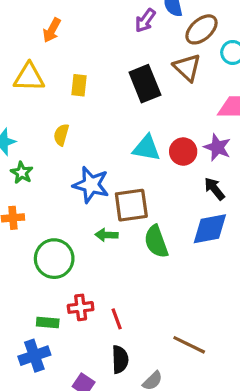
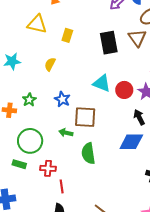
green star: (22, 173) -> (29, 100), moved
blue star: (91, 185) -> (62, 99), size x0.7
green semicircle: (156, 242) -> (88, 153), moved
red cross: (81, 307) -> (48, 168), moved
green rectangle: (48, 322) -> (19, 164), moved

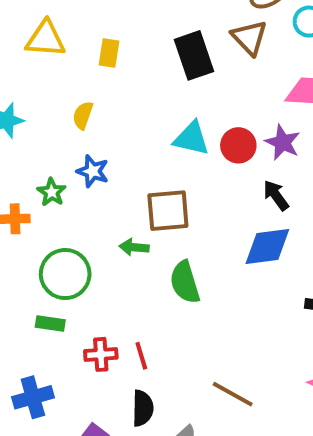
blue star: (62, 99) -> (93, 171), moved
red cross: (48, 168) -> (101, 354), moved

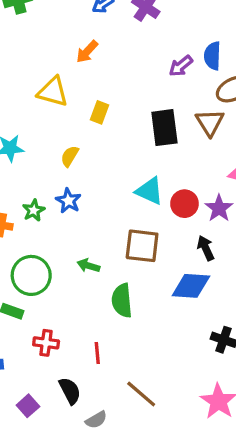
brown square: (168, 211) -> (142, 246), moved
red line: (141, 356) -> (97, 353), moved
black semicircle: (143, 408) -> (70, 391), turned -40

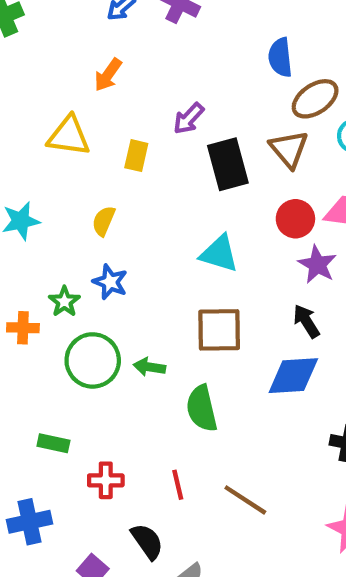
purple arrow: (181, 66) -> (189, 118), moved
red circle: (184, 204) -> (295, 219), moved
green circle: (31, 275) -> (93, 360), moved
brown line: (141, 394) -> (245, 500), moved

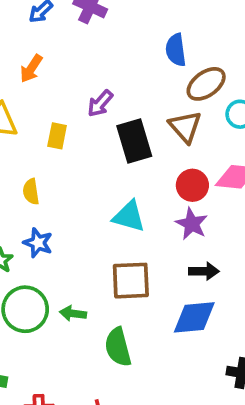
yellow semicircle: (104, 221) -> (31, 192), turned -30
purple star: (317, 265) -> (192, 224), moved
black arrow: (306, 321) -> (204, 271), turned 124

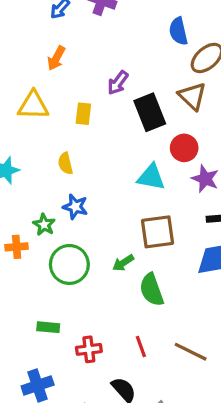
red circle: (192, 185) -> (184, 148), moved
green arrow: (73, 313) -> (123, 263), moved, turned -35

